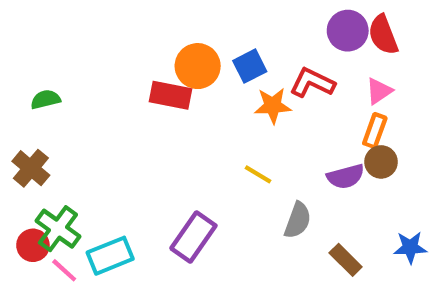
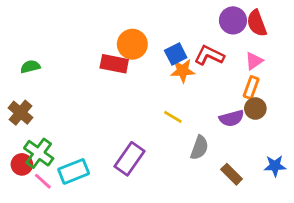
blue square: (250, 66) -> (176, 54), moved

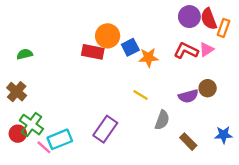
blue square: (176, 54) -> (130, 47), moved
red L-shape: (209, 55) -> (186, 51), moved
orange rectangle: (251, 88) -> (224, 28), moved
pink line: (43, 181) -> (44, 147), moved

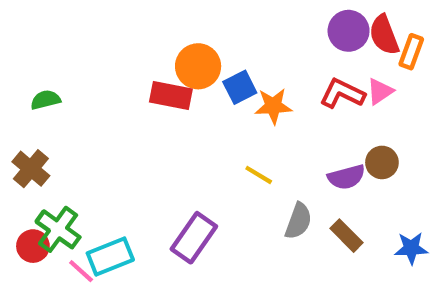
brown rectangle: (188, 142) -> (346, 236), moved

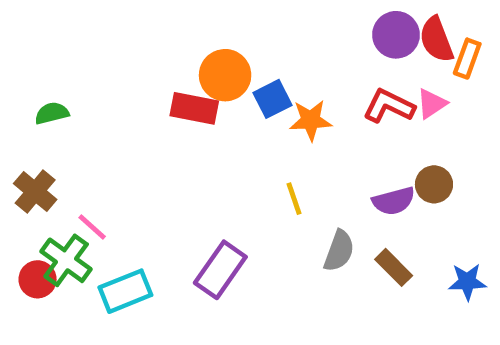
yellow line: (259, 175) -> (294, 199), turned 40
pink line: (81, 271) -> (92, 227), moved

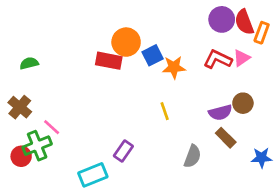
gray semicircle: (339, 251) -> (192, 156), moved
green cross: (66, 260) -> (37, 146), turned 32
brown rectangle: (394, 267) -> (226, 138), moved
purple rectangle: (220, 270) -> (123, 151), size x0.7
cyan rectangle: (125, 291) -> (93, 175), moved

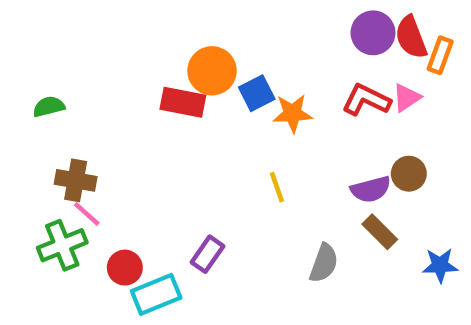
brown cross: (20, 107) -> (76, 180), moved, turned -30
red circle: (21, 156) -> (125, 268), moved

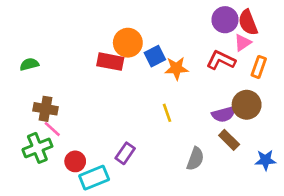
orange rectangle: (440, 55) -> (259, 67), moved
pink triangle: (407, 98) -> (243, 43), moved
brown circle: (409, 174) -> (247, 105), size x1.4

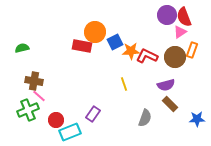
red L-shape: (221, 60) -> (147, 56), moved
brown circle: (247, 105) -> (175, 57), moved

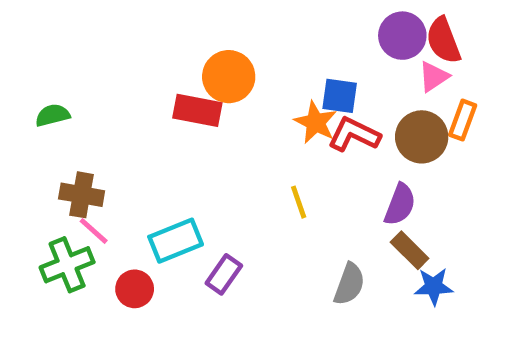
blue square: (115, 42) -> (340, 96), moved, turned 35
orange star: (131, 51) -> (316, 122), turned 30
purple semicircle: (166, 85) -> (400, 204), turned -54
blue star: (197, 119) -> (434, 286), moved
cyan rectangle: (70, 132) -> (176, 241), moved

